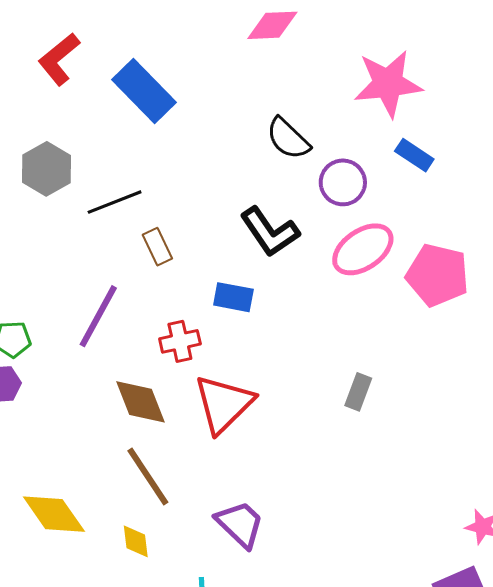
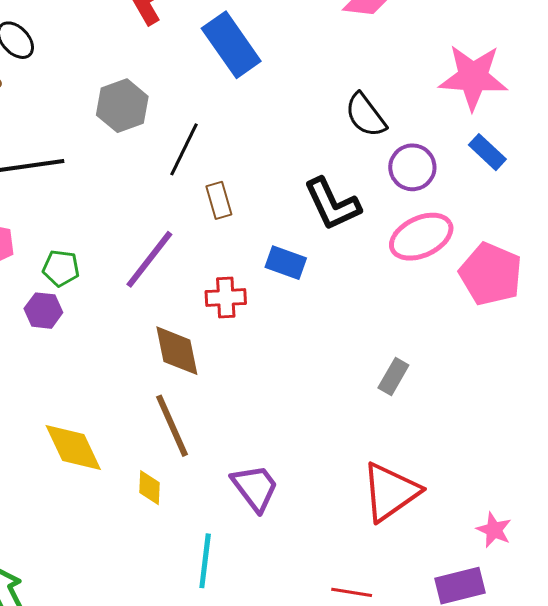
black line: (115, 202) -> (184, 149), turned -52
red triangle: (224, 404) -> (390, 492), moved

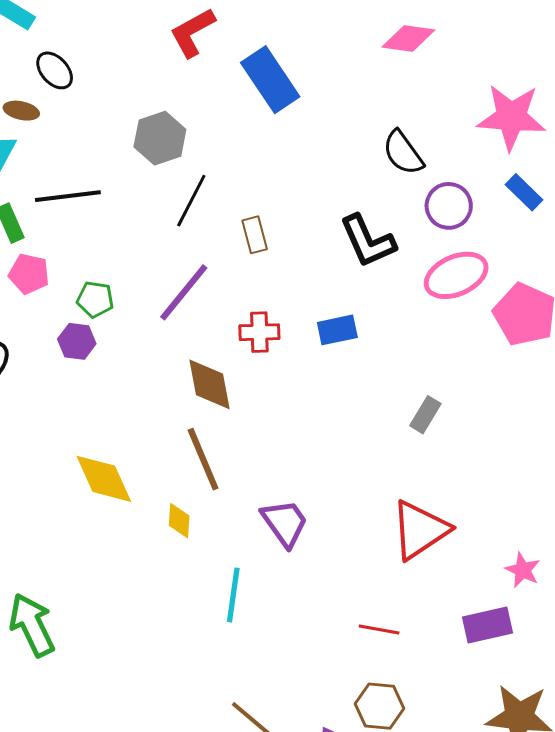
black line: (184, 149) -> (191, 201), moved
blue rectangle: (286, 263) -> (337, 330), moved, turned -33

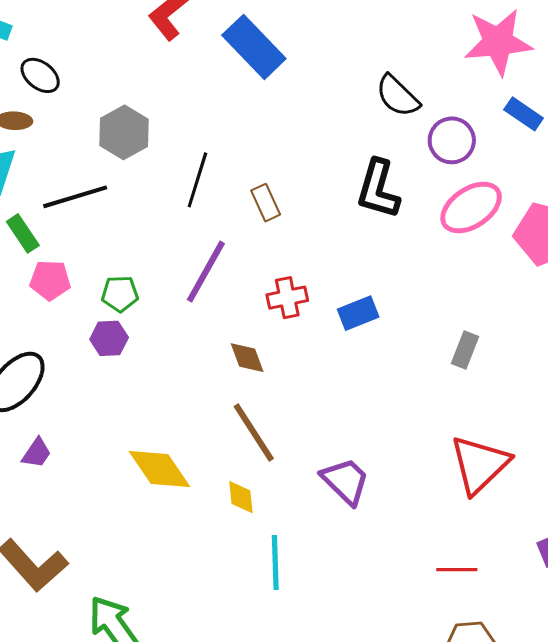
gray hexagon: (160, 138) -> (124, 132), moved
black L-shape: (368, 241) -> (378, 189), turned 50
blue rectangle: (337, 330) -> (358, 313), moved
brown diamond: (209, 384) -> (247, 358), size x0.7
cyan line: (233, 595) -> (275, 563), moved

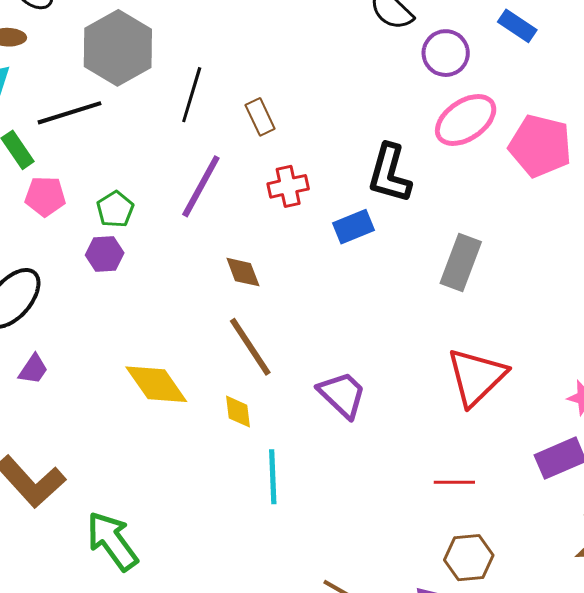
gray hexagon: (124, 132) -> (118, 48), size x1.4
black L-shape: (378, 189) -> (390, 173), moved
green pentagon: (120, 294) -> (115, 209), turned -30
red cross: (287, 298) -> (288, 186), moved
gray rectangle: (465, 350) -> (461, 263), size x1.5

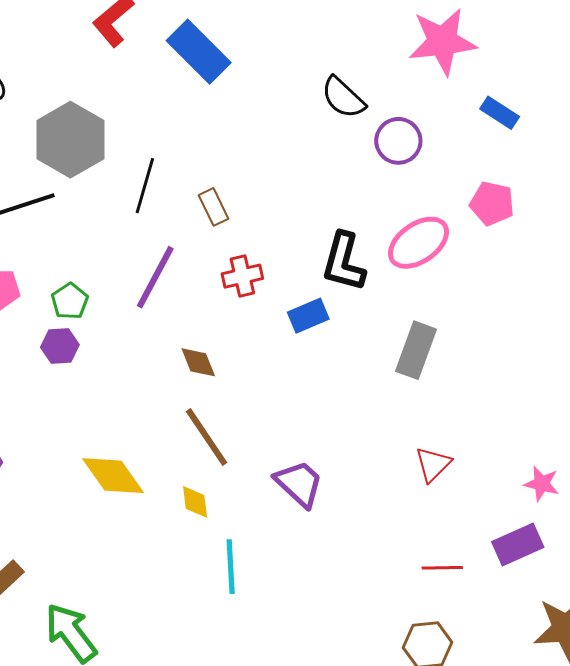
blue rectangle: (517, 26) -> (500, 113), moved
pink ellipse: (466, 120) -> (419, 243), moved
pink pentagon: (540, 146) -> (492, 203), moved, size x0.7
red triangle: (476, 377) -> (433, 464), size x0.6
red line: (454, 482) -> (442, 568), moved

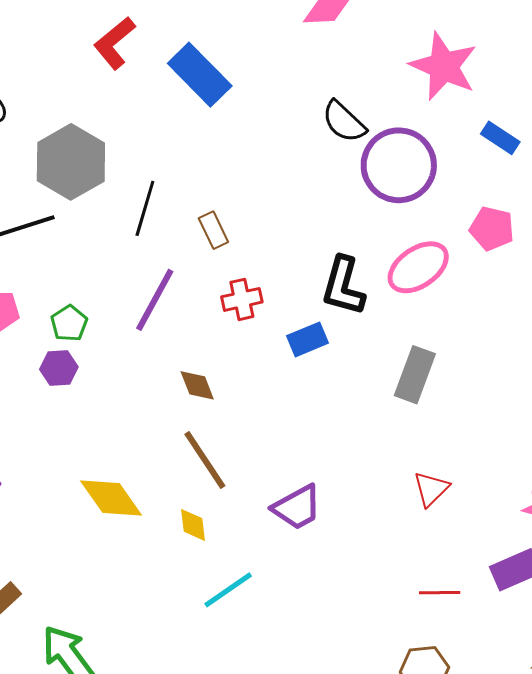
pink star: (443, 42) -> (444, 66), turned 30
purple circle: (398, 141) -> (399, 165), size x1.6
purple trapezoid: (299, 484) -> (297, 507), turned 108
cyan line: (231, 567) -> (228, 590), turned 58

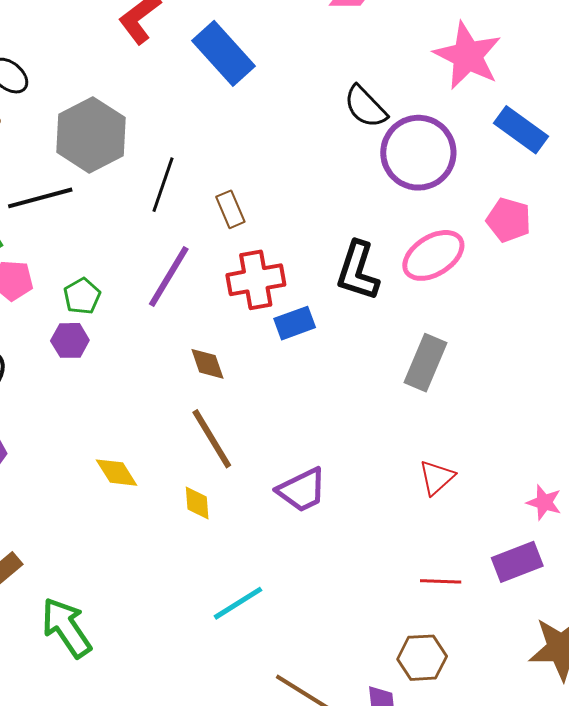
blue rectangle: (500, 138) -> (521, 130), size x1.4
red cross: (242, 299) -> (256, 280), size x1.4
blue rectangle: (308, 339) -> (295, 323), moved
yellow diamond: (111, 498) -> (116, 473), size x0.7
cyan line: (228, 590) -> (238, 603), moved

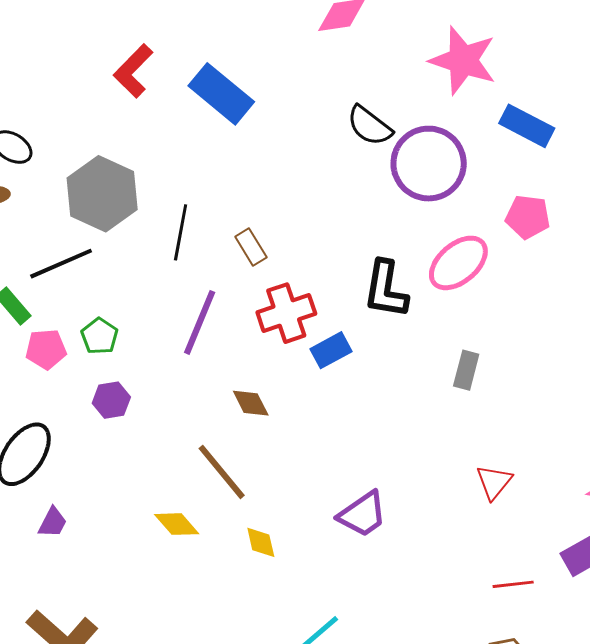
green pentagon: (82, 296) -> (100, 336), moved
gray rectangle: (425, 363) -> (466, 370), size x0.7
brown line: (212, 439) -> (222, 472), moved

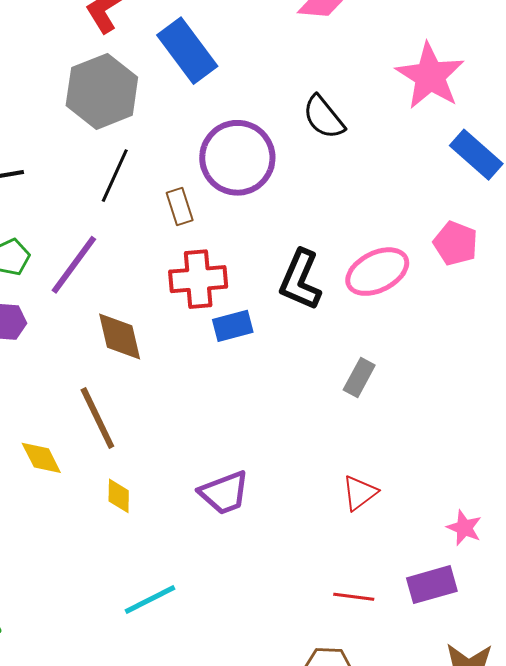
purple circle: (429, 164) -> (237, 158), moved
gray hexagon: (102, 194) -> (102, 91), moved
purple line: (200, 322) -> (74, 265), moved
brown diamond: (251, 403) -> (120, 336), moved, size x1.4

